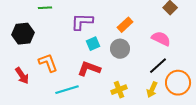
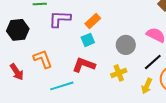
purple L-shape: (82, 22) -> (60, 19), moved
orange rectangle: (125, 25) -> (93, 21), moved
gray circle: (120, 49) -> (126, 45), moved
yellow cross: (119, 90) -> (119, 73), moved

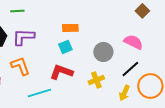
purple L-shape: (60, 19) -> (23, 37), moved
orange rectangle: (93, 21) -> (70, 28), turned 42

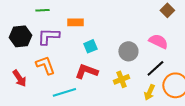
orange rectangle: (70, 28) -> (75, 22), moved

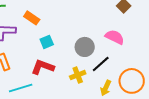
orange rectangle: (75, 22) -> (32, 18), turned 35
black line: (155, 68) -> (101, 64), moved

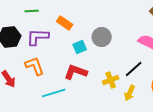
gray circle: (85, 47) -> (102, 37), moved
yellow arrow: (106, 88) -> (130, 93), moved

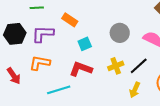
gray circle: (102, 37) -> (120, 33), moved
orange L-shape: (35, 66) -> (40, 63), turned -60
yellow cross: (111, 80) -> (116, 66), moved

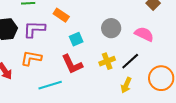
red L-shape: (81, 69) -> (72, 64), turned -135

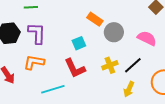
orange rectangle: (61, 15) -> (95, 19), moved
purple L-shape: (34, 29) -> (37, 33), turned 90

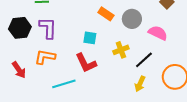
gray circle: (114, 32) -> (132, 19), moved
cyan square: (79, 43) -> (90, 38), turned 32
yellow cross: (110, 65) -> (121, 50), moved

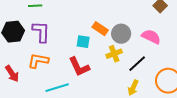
orange rectangle: (106, 14) -> (100, 29), moved
gray circle: (132, 19) -> (121, 34), moved

